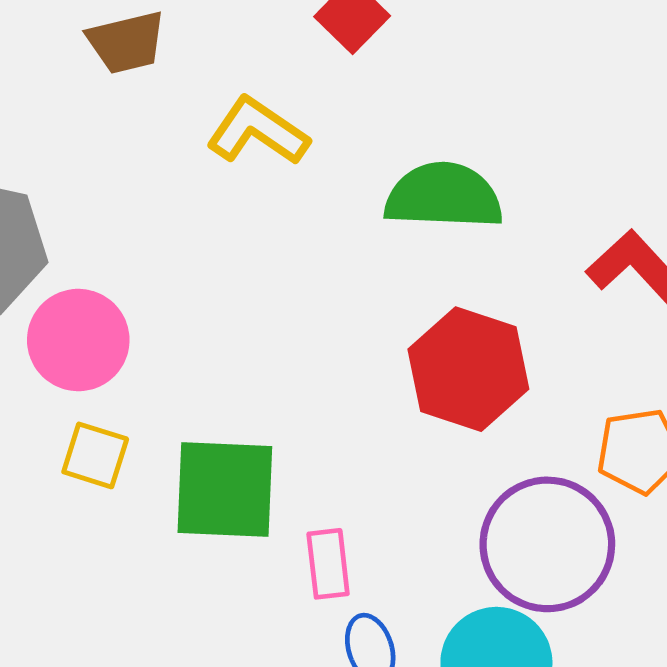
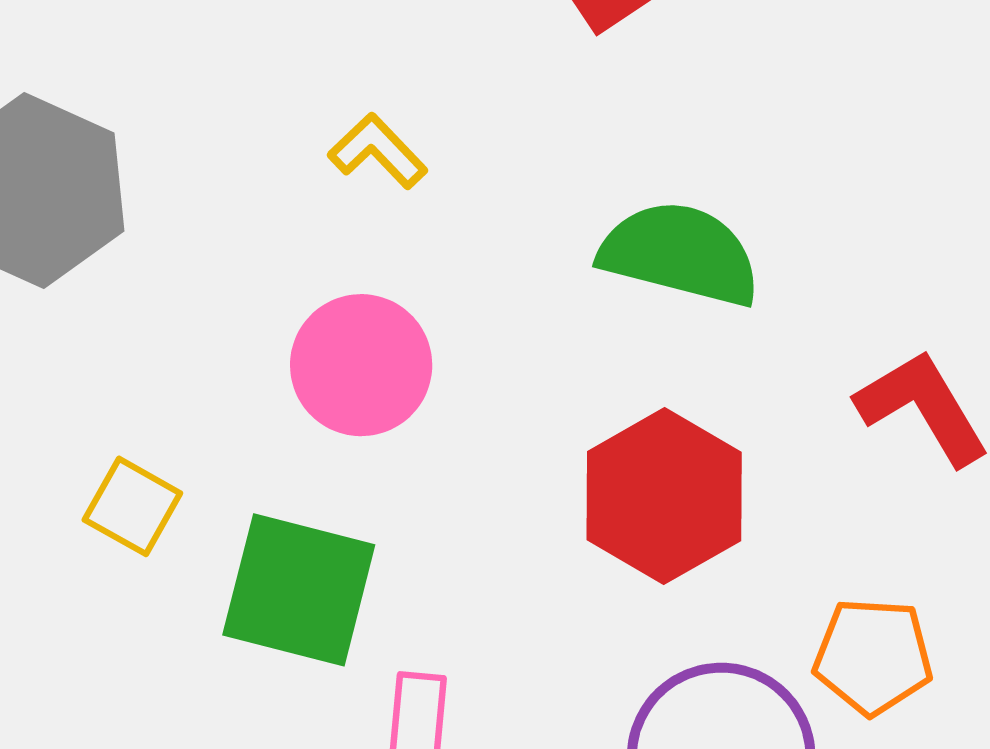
yellow L-shape: (258, 131) -> (378, 151), moved, size x0.7
pink circle: (78, 340) -> (361, 365), moved

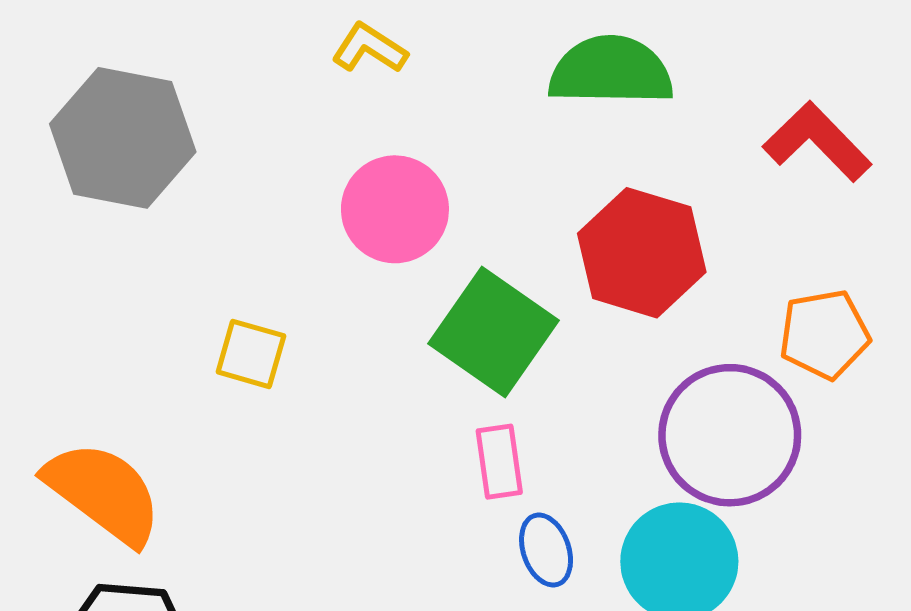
green square: (299, 590) -> (493, 332), moved, turned 34

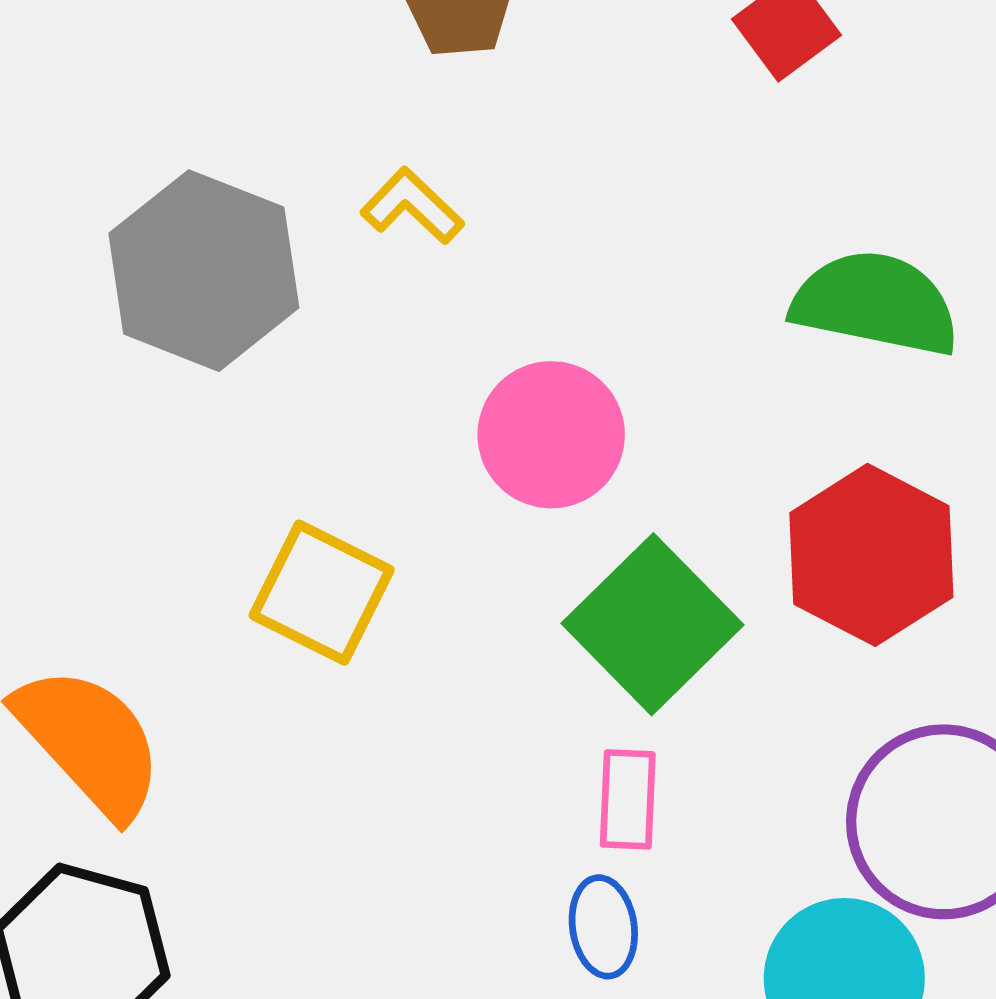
yellow L-shape: (370, 48) -> (412, 206), moved
yellow square: (251, 354) -> (322, 593), size x1.4
blue ellipse: (546, 550) -> (603, 927), moved

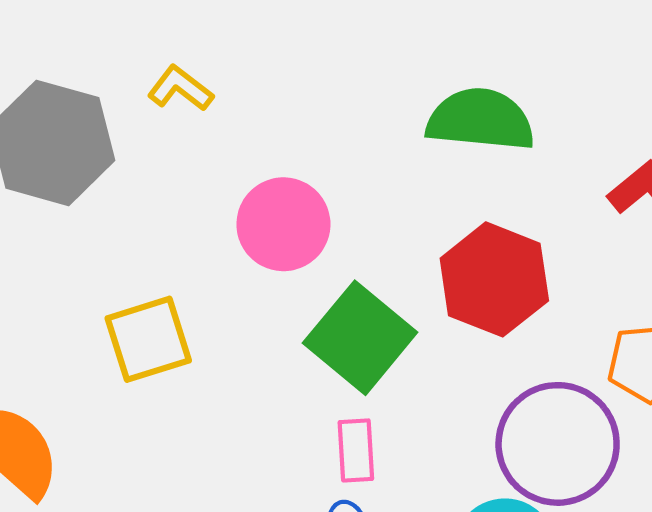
yellow square: (322, 593) -> (148, 339), turned -38

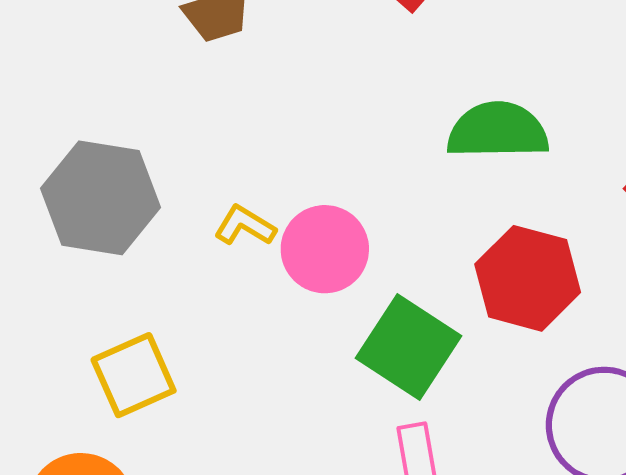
yellow L-shape: (180, 88) -> (245, 226), moved
yellow square: (148, 339) -> (134, 375), moved

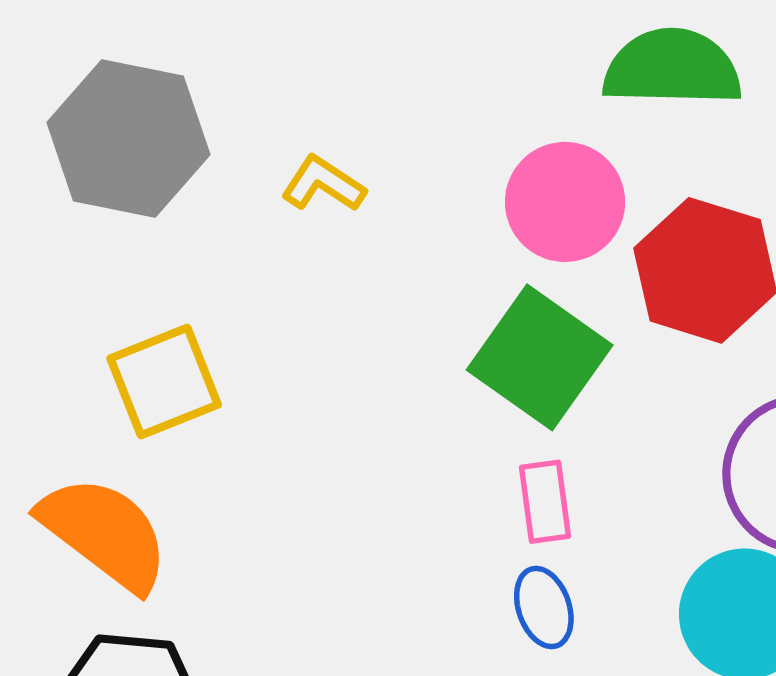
pink circle: (325, 249) -> (565, 202), moved

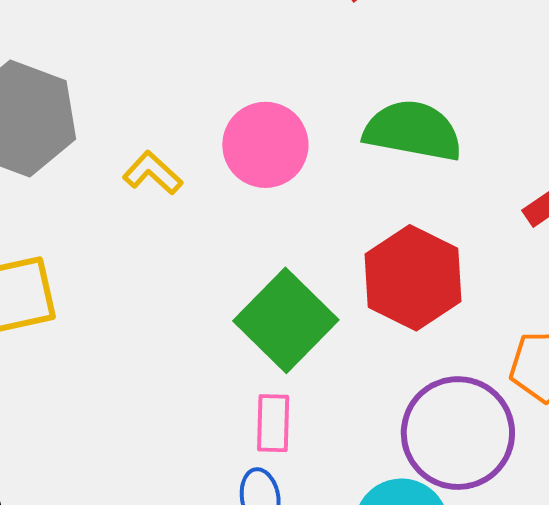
pink circle: (565, 202) -> (265, 145), moved

